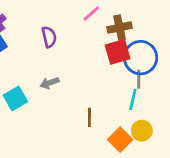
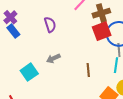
brown line: (89, 117) -> (88, 70), moved

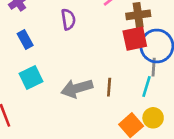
blue rectangle: (13, 31) -> (25, 40), moved
gray arrow: (53, 58) -> (77, 88), moved, size x1.6

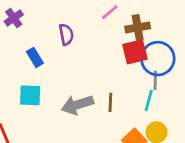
blue rectangle: (25, 40) -> (35, 57), moved
cyan square: (31, 78) -> (30, 95), turned 30

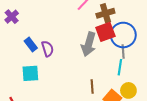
purple semicircle: (66, 34) -> (48, 49), moved
brown line: (110, 102) -> (92, 86), moved
gray arrow: (77, 105) -> (89, 44), moved, turned -50

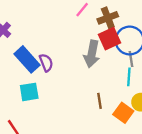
blue rectangle: (31, 44) -> (27, 59), size x1.6

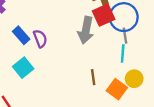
blue rectangle: (27, 59) -> (21, 35), size x0.7
cyan square: (29, 92) -> (23, 68), turned -30

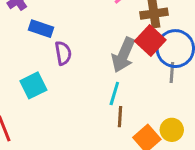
red square: (104, 15) -> (150, 41), turned -35
blue rectangle: (21, 35) -> (41, 29), moved, turned -42
cyan line: (123, 53) -> (114, 93), moved

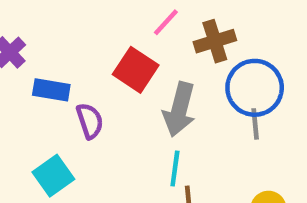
red square: (150, 41) -> (136, 70), moved

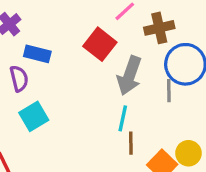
purple semicircle: (90, 121) -> (19, 79), moved
gray line: (255, 124) -> (169, 91), moved

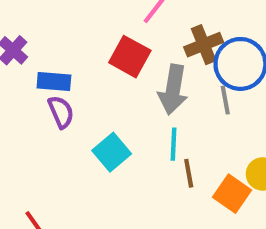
brown cross: (159, 28) -> (204, 45), moved
purple semicircle: (19, 79) -> (61, 112), moved
cyan square: (34, 116) -> (112, 152), moved

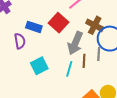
brown cross: (204, 45) -> (95, 25), turned 36
blue rectangle: (54, 82) -> (34, 27), moved
brown line: (189, 173) -> (84, 61), moved

